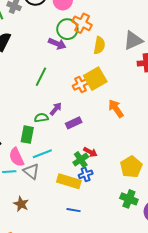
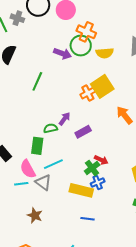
green circle: (67, 29) -> (81, 46), moved
yellow semicircle: (99, 45) -> (105, 53), turned 78
green line: (41, 77) -> (37, 81), moved

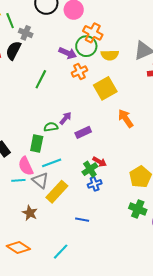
gray cross: (17, 18) -> (26, 33), moved
orange cross: (88, 93) -> (79, 72), moved
yellow rectangle: (81, 190) -> (57, 192), moved, turned -65

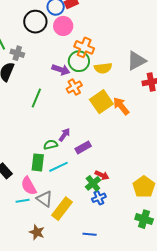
orange arrow: (126, 118) -> (121, 106), moved
cyan line: (52, 163) -> (59, 167), moved

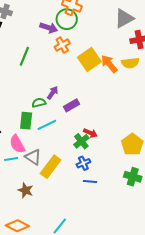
yellow semicircle: (103, 68) -> (130, 63), moved
blue cross: (99, 198) -> (83, 163), moved
blue line: (90, 234) -> (90, 182), moved

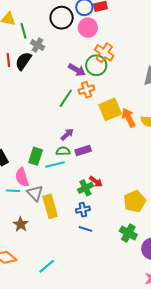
green line: (24, 56) -> (66, 98), moved
green semicircle: (39, 103) -> (63, 151), moved
yellow rectangle: (51, 167) -> (50, 206), turned -65

